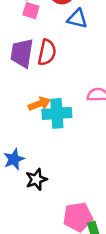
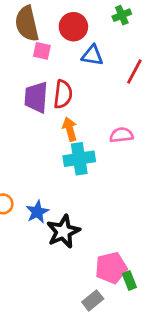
orange arrow: (39, 104) -> (70, 129), moved, turned -80
black star: (36, 179) -> (63, 231), size x1.4

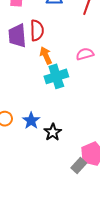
black star: (63, 231) -> (53, 132), size x0.7
gray rectangle: (93, 300) -> (79, 165), moved

